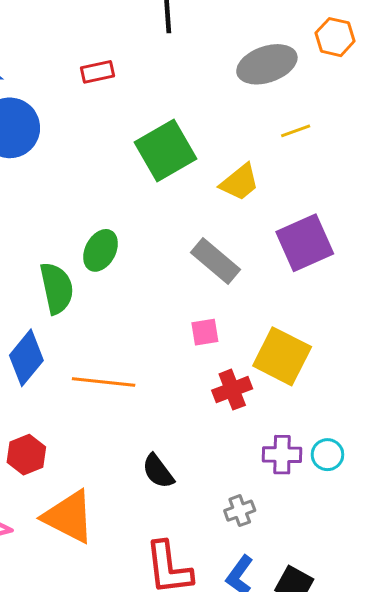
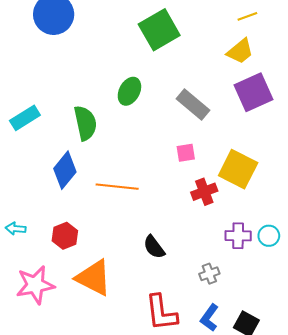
yellow trapezoid: (240, 182) -> (240, 51), moved
green ellipse: (101, 250) -> (129, 91), moved

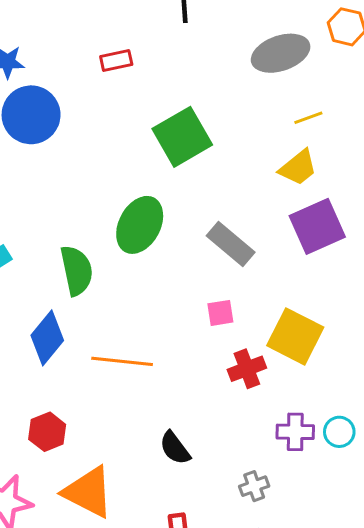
green ellipse: (129, 91) -> (140, 225), size x1.4

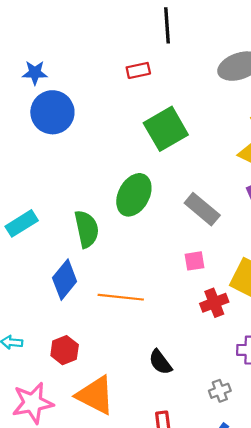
red rectangle: (116, 61) -> (138, 70), moved

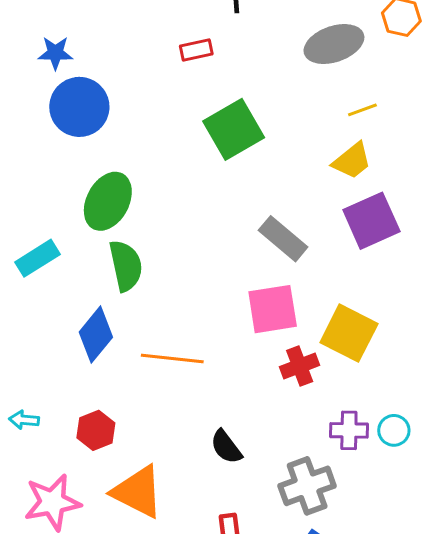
green ellipse: (134, 195) -> (108, 201), moved
pink square: (194, 261) -> (273, 309), size x1.8
gray cross: (220, 391) -> (307, 486), size x1.8

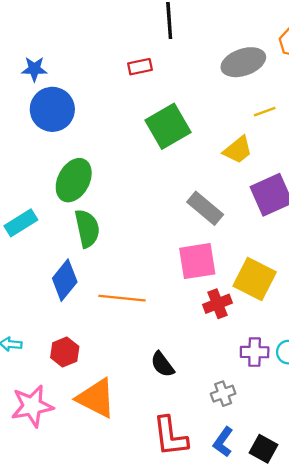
yellow trapezoid: (352, 161) -> (238, 150), moved
gray cross: (307, 486) -> (223, 394), size x0.6

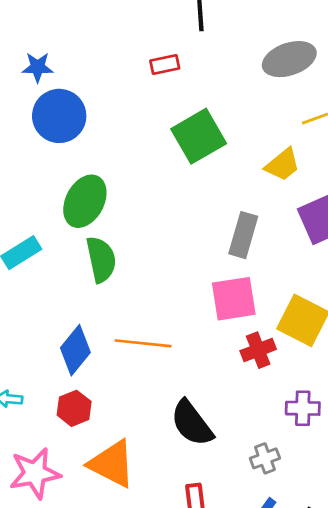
gray rectangle: (205, 208) -> (243, 235), turned 66
blue diamond: (65, 280) -> (75, 350), moved
black semicircle: (162, 364) -> (192, 423), size x1.5

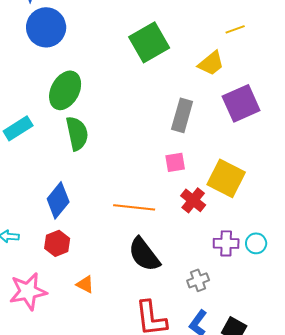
pink square: (234, 299) -> (175, 162), size x0.6
orange line: (143, 343) -> (134, 207), moved
red cross: (258, 350) -> (193, 200), turned -30
orange triangle: (112, 464) -> (85, 284), size x0.5

